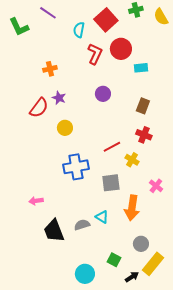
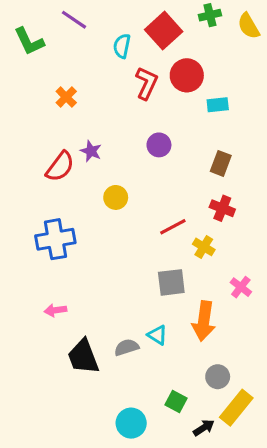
orange cross: (50, 69) -> (66, 97), moved, turned -32
yellow circle: (65, 128) -> (116, 197), moved
blue cross: (76, 167) -> (55, 239), moved

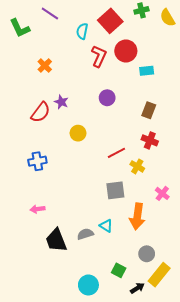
blue cross: (55, 239) -> (37, 161), size x0.7

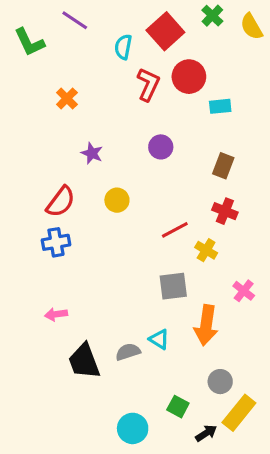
green cross: (141, 10) -> (212, 16), turned -32
red semicircle: (41, 112) -> (61, 202), moved

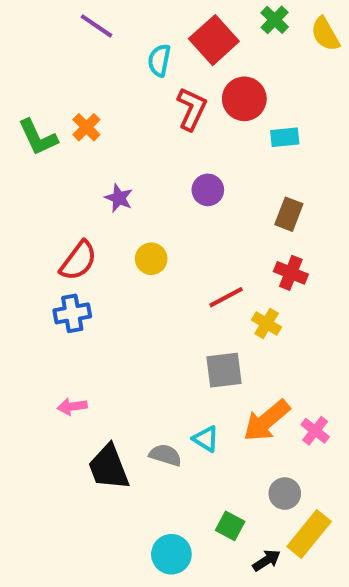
green L-shape: (29, 42) -> (38, 137), moved
pink cross: (244, 291) -> (315, 431), moved
orange arrow: (206, 325) -> (267, 421), turned 42
gray semicircle: (128, 352) -> (165, 455), turned 35

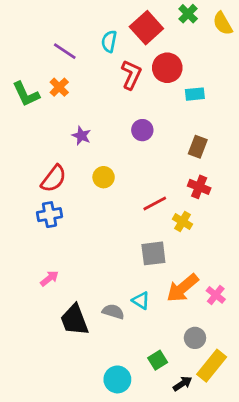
purple line: (97, 26) -> (65, 51), moved
pink arrow: (72, 406) -> (49, 278), turned 150
green square: (230, 526) -> (158, 360), turned 30

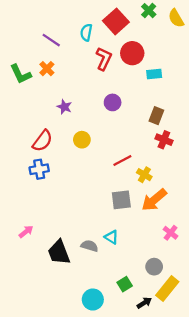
red cross: (199, 187) -> (164, 140), moved
pink arrow: (49, 278) -> (26, 232), moved
orange arrow: (182, 288) -> (154, 200), moved

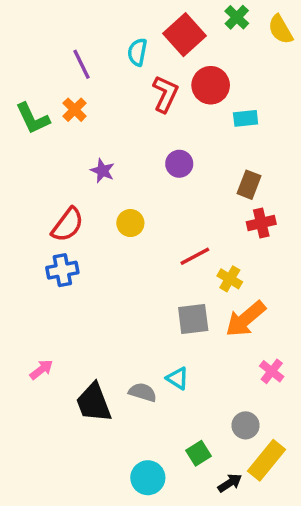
purple line: (51, 40) -> (82, 64), turned 30
red cross: (164, 140) -> (261, 223), turned -35

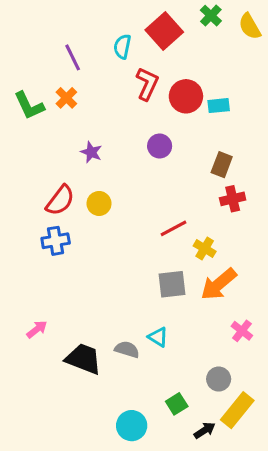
red circle: (211, 85) -> (186, 96), moved
yellow circle: (130, 223) -> (99, 203), moved
black trapezoid: (94, 403) -> (83, 359), turned 132

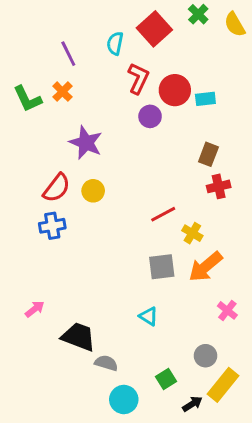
purple circle: (160, 146) -> (150, 116), moved
purple star: (91, 152) -> (86, 143), size x1.6
gray semicircle: (127, 349) -> (106, 363), moved

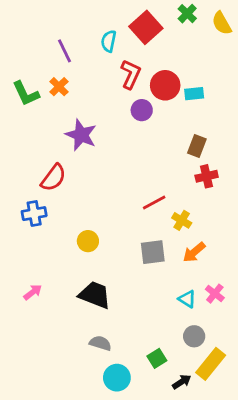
yellow circle: (93, 191) -> (88, 241), moved
blue cross: (52, 226) -> (34, 214), moved
orange arrow: (205, 267) -> (194, 252), size x0.7
cyan triangle: (149, 316) -> (187, 299), moved
black trapezoid: (79, 337) -> (95, 295), moved

